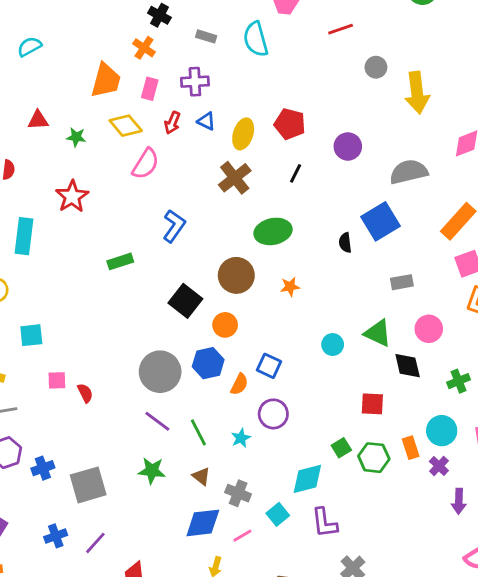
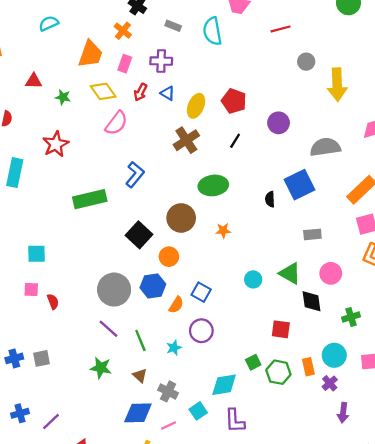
cyan semicircle: (29, 47) -> (49, 23), moved
green rectangle: (120, 261) -> (90, 199), size x1.6
cyan square: (31, 335) -> (37, 254), moved
gray square: (88, 485) -> (41, 358), moved, size x0.6

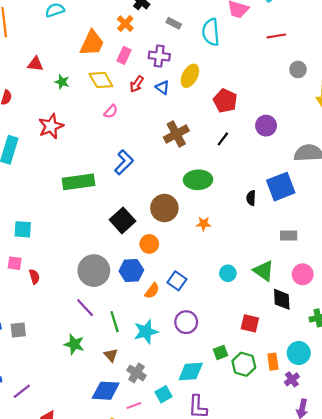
yellow ellipse: (196, 106) -> (190, 76), moved
pink semicircle: (116, 123) -> (111, 111), size x0.6
purple circle: (201, 331) -> (186, 322), moved
cyan star: (174, 348) -> (146, 332), size x1.6

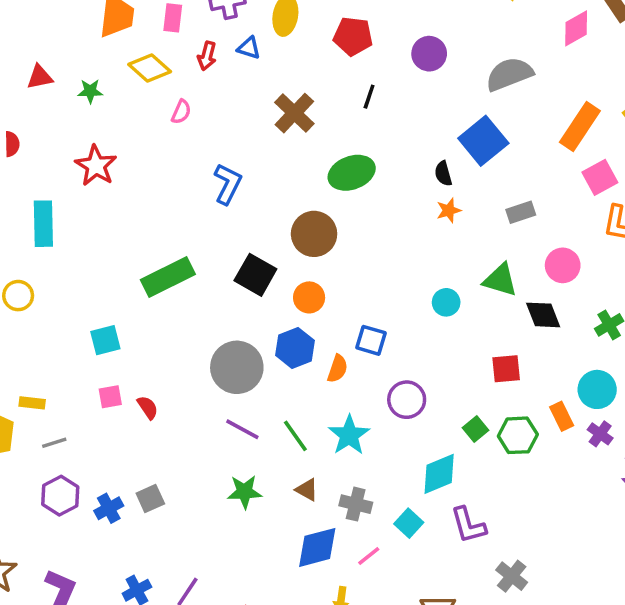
green rectangle: (79, 182) -> (168, 277), moved
orange star: (204, 224) -> (449, 210), moved

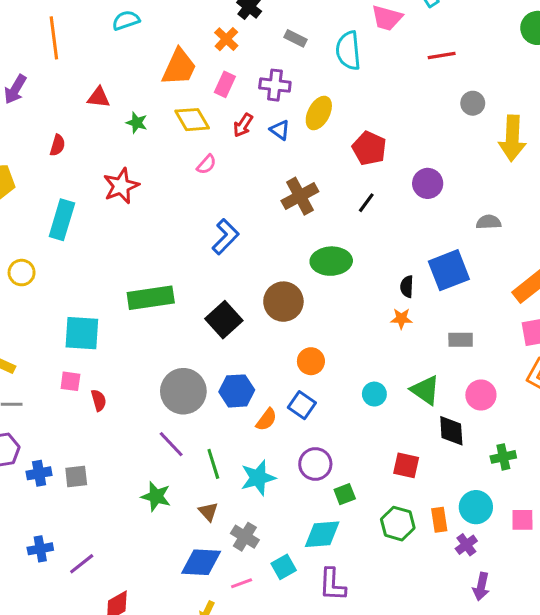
gray semicircle: (509, 74) -> (489, 222), size x0.6
orange circle: (309, 297) -> (311, 361), moved
cyan square: (105, 340) -> (82, 333), size x1.4
green square: (476, 429) -> (345, 494), moved

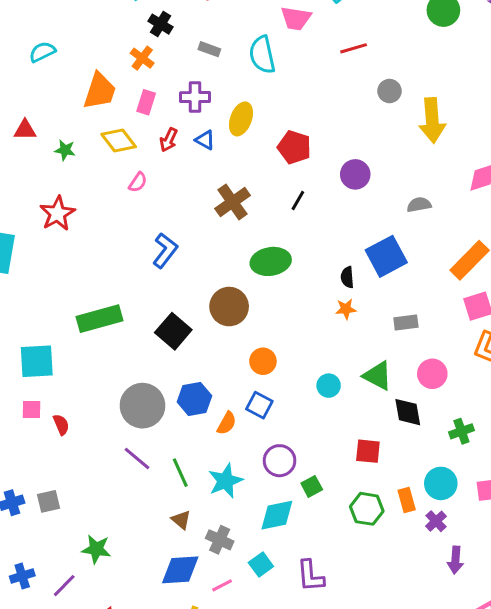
green star: (156, 496) -> (96, 549), moved
cyan diamond: (322, 534) -> (277, 515), moved

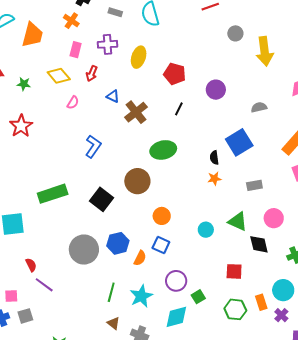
orange trapezoid: (100, 91) -> (32, 35), moved
blue triangle: (205, 140) -> (113, 96), moved
pink square: (32, 410) -> (11, 296), moved
purple line: (137, 458) -> (44, 285), moved
green line: (180, 473) -> (111, 292), turned 42

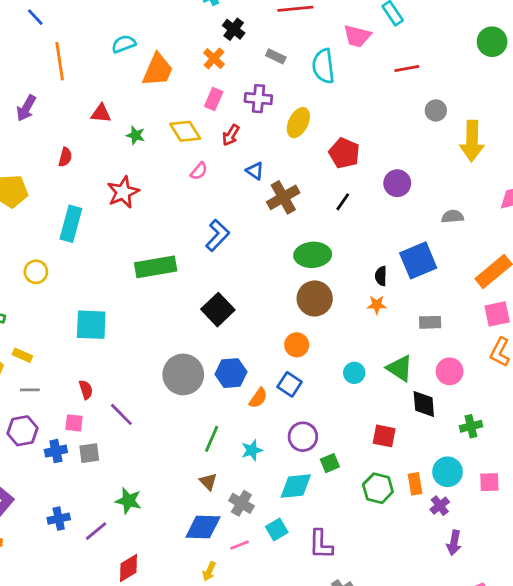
brown circle: (137, 181) -> (315, 298), moved
green rectangle: (53, 194) -> (156, 267), moved
red semicircle: (31, 265) -> (86, 390), moved
cyan star: (141, 296) -> (252, 450), size x0.7

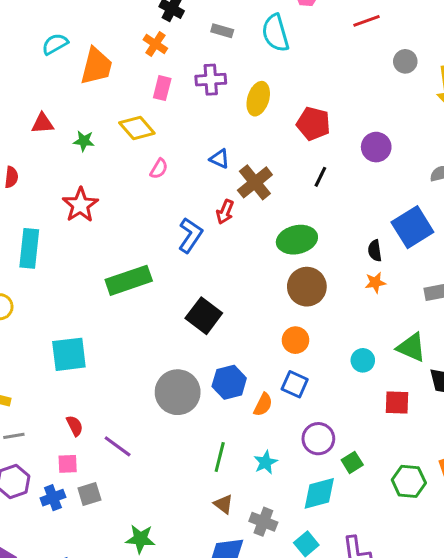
red arrow: (231, 135) -> (225, 212), moved
red square: (384, 436) -> (397, 402), moved

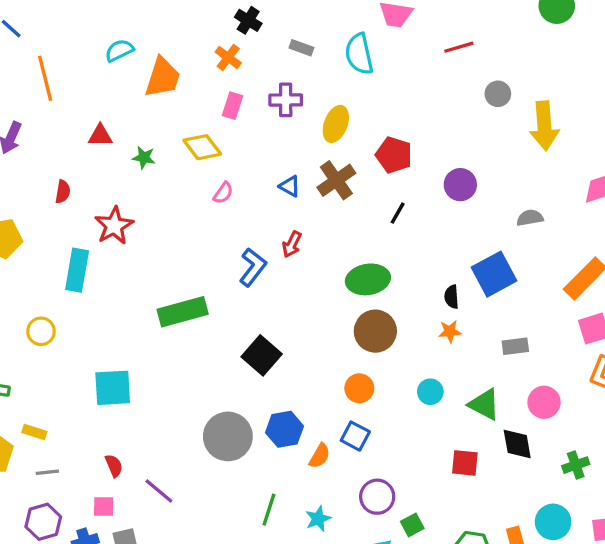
brown cross: (255, 182) -> (336, 180), moved
red star: (80, 205) -> (114, 226), moved
cyan circle: (363, 360) -> (430, 392), moved

